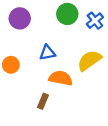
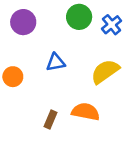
orange semicircle: (61, 78) -> (86, 112), moved

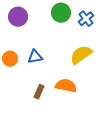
blue triangle: (56, 62) -> (35, 57), moved

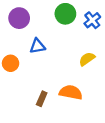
yellow semicircle: (81, 55) -> (87, 59), size x0.7
blue triangle: (35, 57) -> (37, 46), moved

